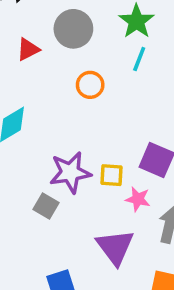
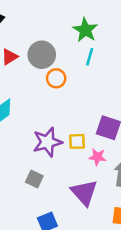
gray circle: (73, 29) -> (42, 55), moved
gray square: (46, 206) -> (34, 179), moved

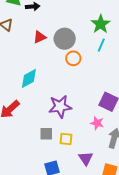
yellow square: (77, 141) -> (66, 139), moved
gray square: (34, 179) -> (46, 134), turned -32
purple triangle: (84, 193) -> (86, 158), moved, size x0.7

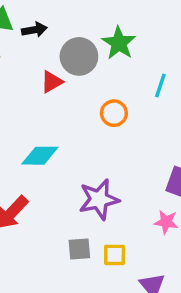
green star: (101, 24) -> (119, 43), moved
gray circle: (65, 39) -> (79, 56), moved
cyan diamond: (29, 78) -> (40, 156), turned 35

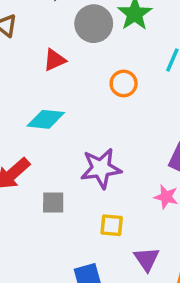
red triangle: (52, 82) -> (55, 60), moved
gray square: (79, 249) -> (53, 202), moved

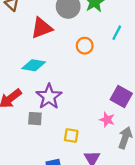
red triangle: (55, 60) -> (42, 28), size x1.5
purple star: (101, 168) -> (49, 97), moved, turned -30

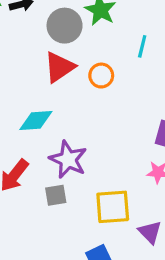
red triangle: (42, 28) -> (59, 67), moved
yellow square: (71, 135) -> (113, 207), size x1.6

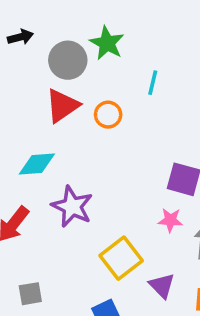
gray square: (56, 195) -> (30, 294), moved
yellow square: (113, 207) -> (121, 258), turned -33

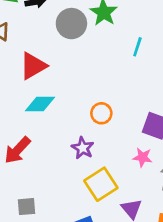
red triangle: (62, 106) -> (33, 66), moved
orange circle: (108, 115) -> (101, 113), moved
purple star: (72, 206) -> (83, 148), moved, size x0.7

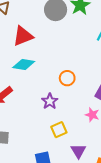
yellow square: (101, 184) -> (59, 130), size x0.7

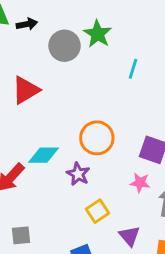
cyan diamond: (24, 64) -> (43, 155), moved
orange circle: (67, 78) -> (97, 138), size x1.5

